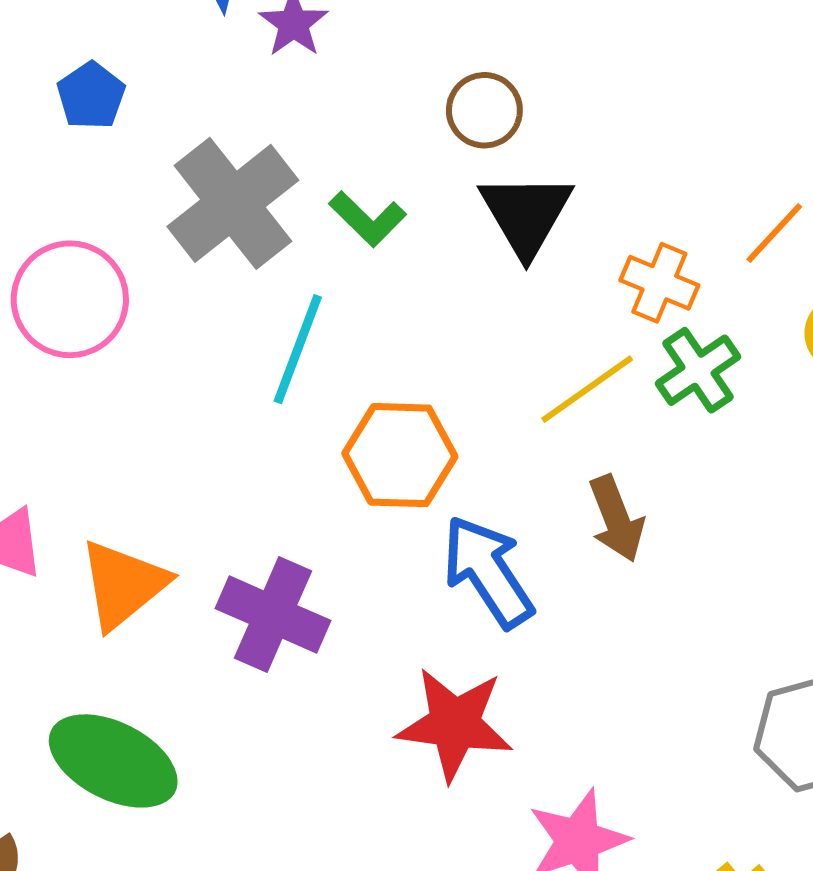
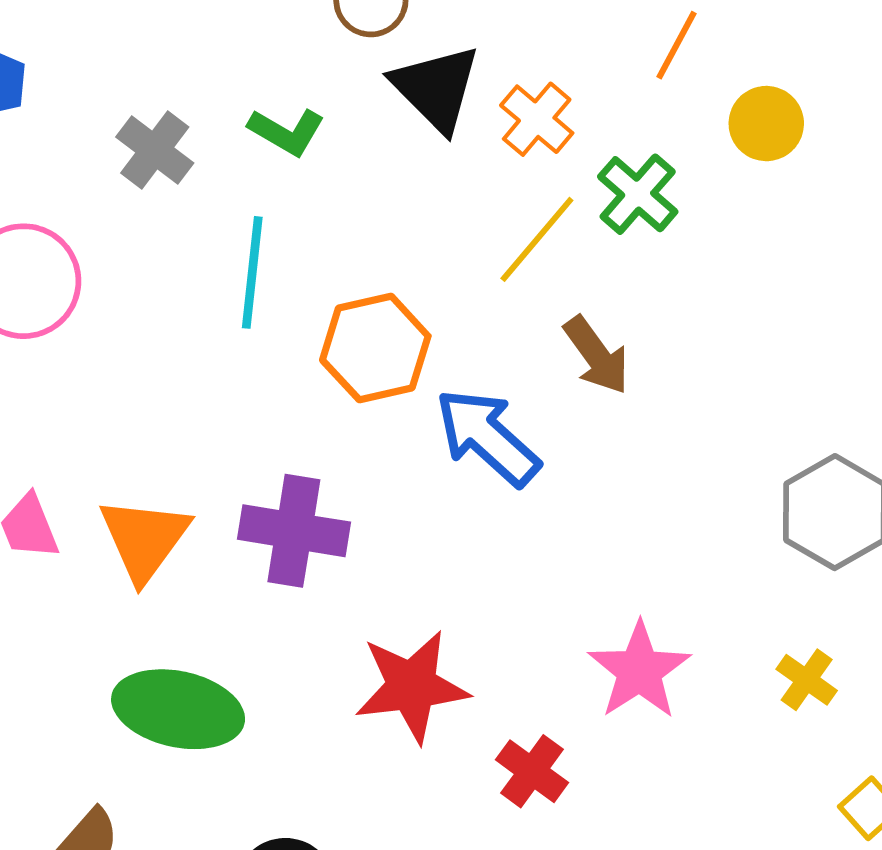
gray cross: (233, 203) -> (155, 150), size x0.6
orange cross: (659, 283) -> (537, 119), moved, turned 32
red star: (455, 724) -> (412, 686), moved

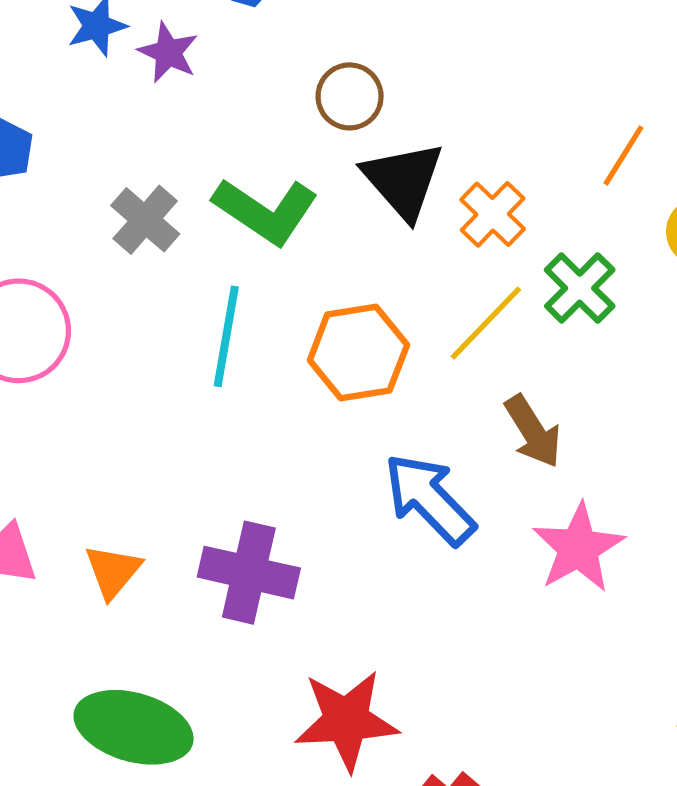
green L-shape: (287, 132) -> (266, 211), size x1.5
orange hexagon: (375, 348) -> (358, 353), moved
orange triangle: (144, 539) -> (113, 571), size x0.7
pink star: (639, 671) -> (578, 548), moved

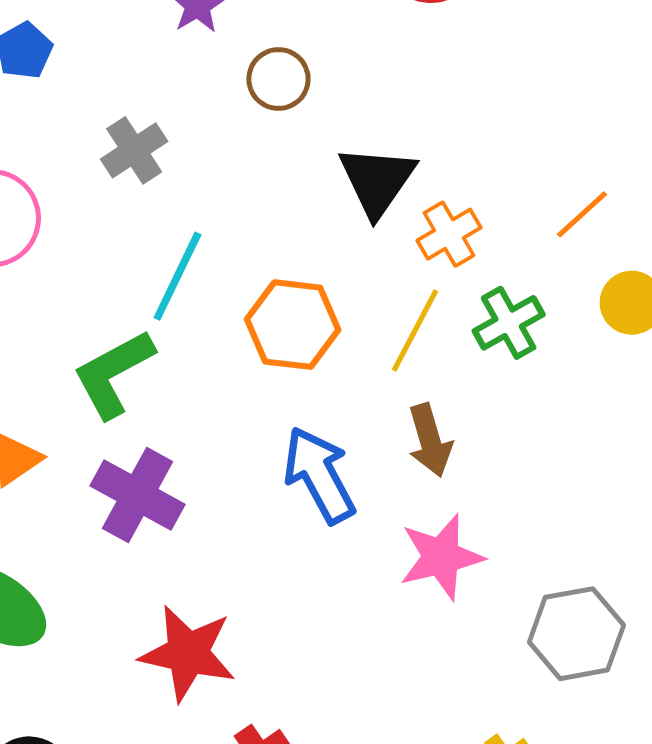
brown circle: (350, 96) -> (278, 79), moved
green L-shape: (266, 211) -> (113, 374), moved, turned 102
yellow line: (486, 323) -> (415, 331), turned -32

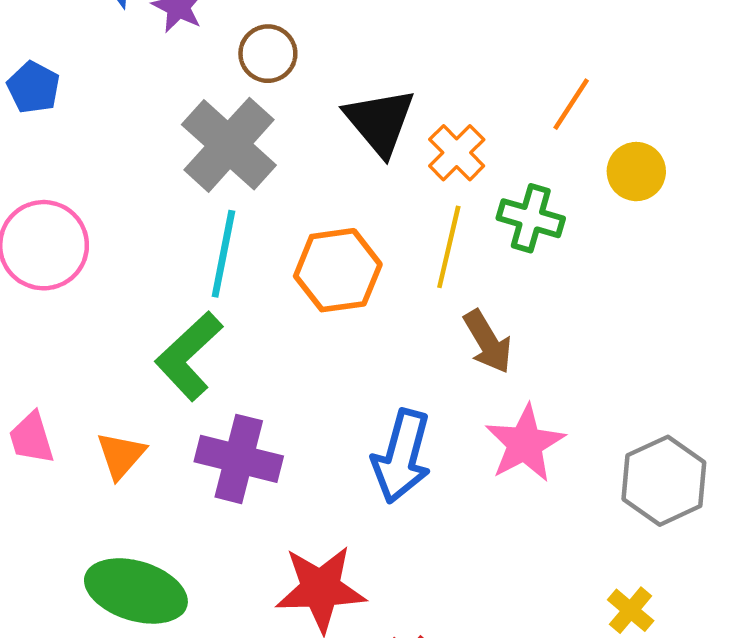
gray cross: (134, 150) -> (229, 145), moved, size x1.6
green cross: (509, 323) -> (531, 218), turned -30
blue arrow: (319, 475) -> (402, 456), moved, turned -122

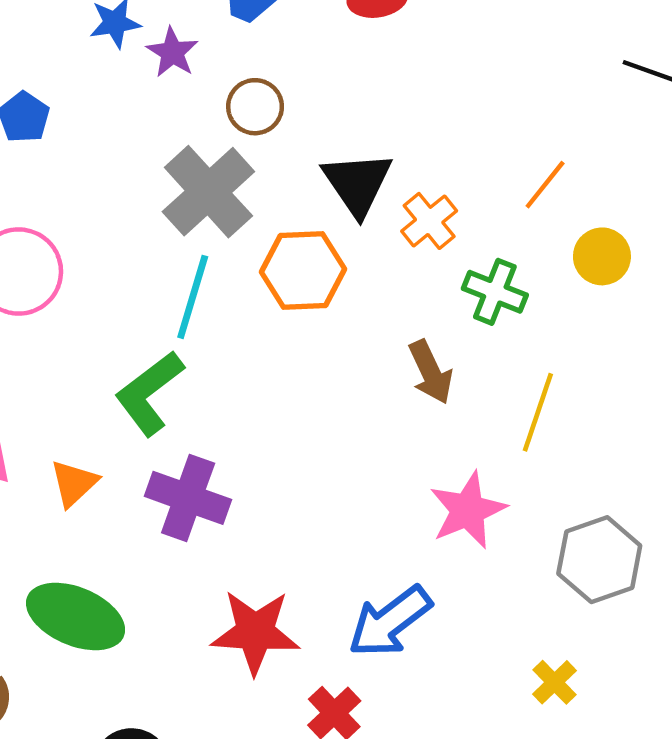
yellow line: (449, 247) -> (538, 412), moved
orange hexagon: (338, 270) -> (303, 271), moved
brown arrow: (488, 342) -> (431, 372), moved
blue arrow: (402, 456) -> (390, 621), moved, turned 32

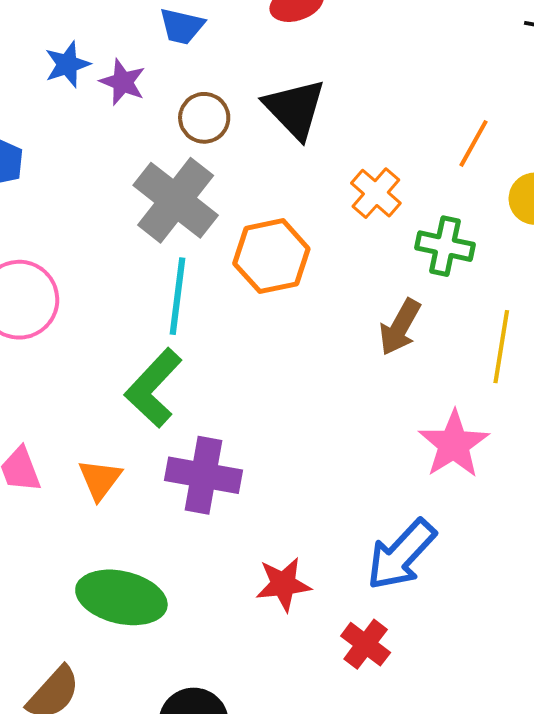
black triangle: (357, 183) -> (295, 109), moved
brown arrow: (431, 372) -> (400, 327), turned 64
red star: (255, 632) -> (283, 584), size x0.7

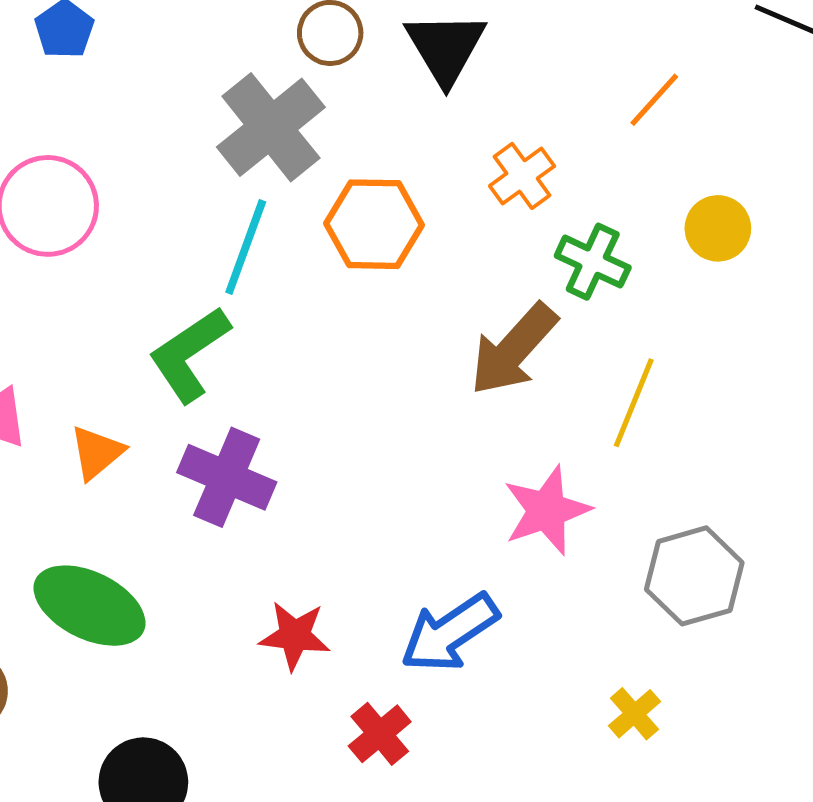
orange line: (473, 143) -> (654, 100), moved
brown arrow: (400, 327) -> (513, 349), size x1.4

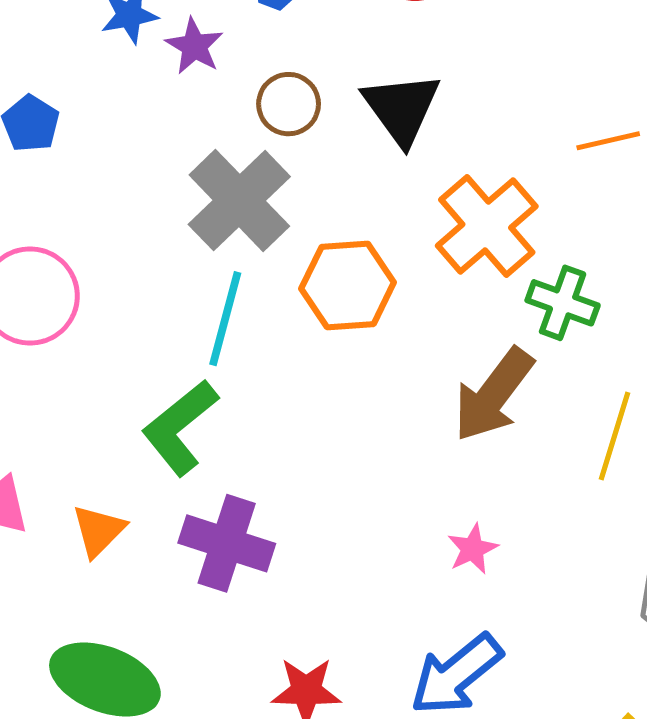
orange line: (654, 100) -> (608, 141), turned 40
orange cross: (522, 176) -> (487, 226), size x1.6
pink star: (547, 510) -> (473, 549), moved, size x0.6

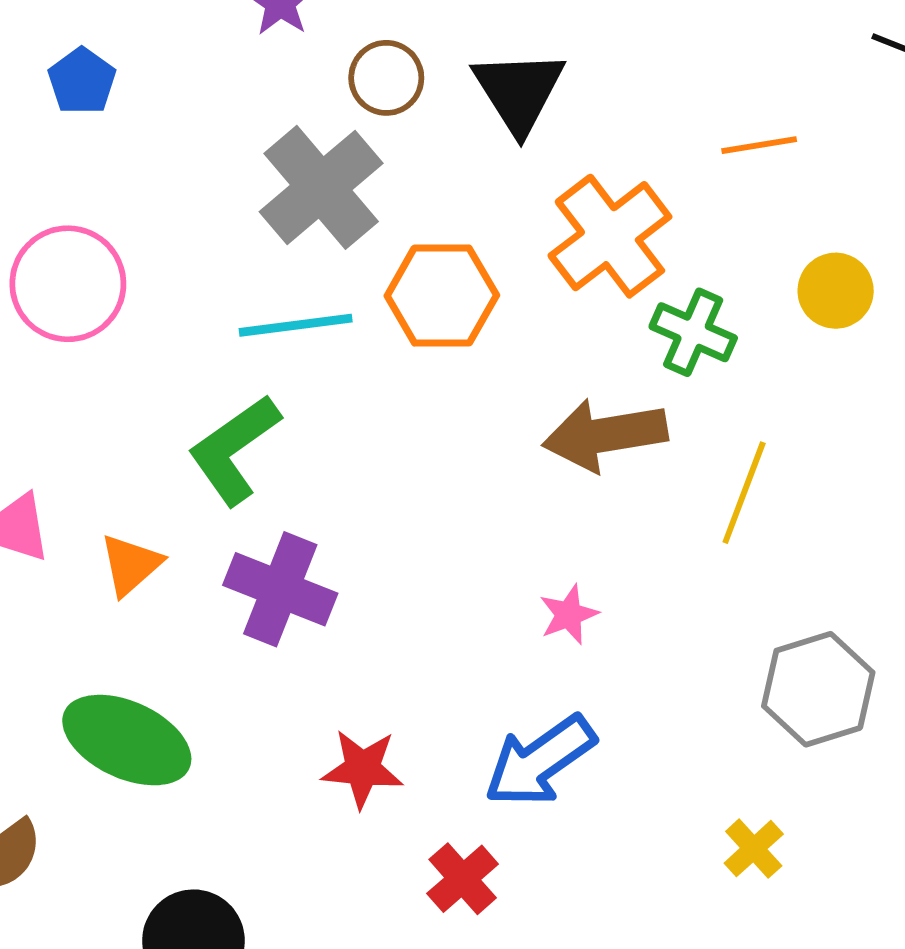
cyan line: (225, 319) -> (296, 325), turned 64
brown arrow: (493, 395) -> (605, 435), turned 40

